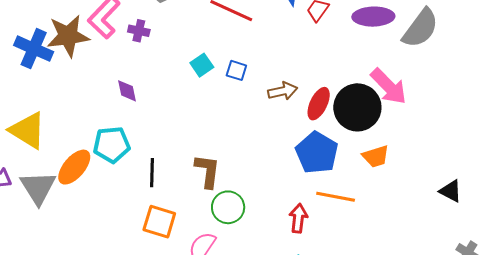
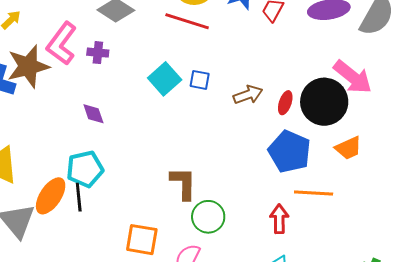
cyan square: (202, 65) -> (165, 79), size x1.4
red ellipse: (319, 104) -> (285, 103), size x0.7
black line: (152, 173) -> (79, 197), moved

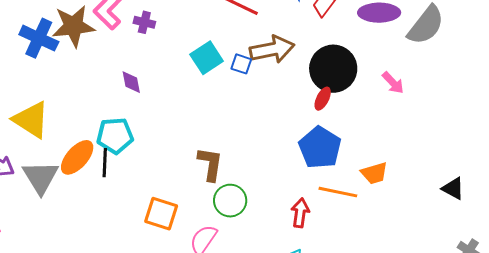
pink arrow: (353, 77) -> (393, 83), size x0.6
brown arrow: (248, 95) -> (272, 49), moved, size x1.5
black circle: (324, 102) -> (333, 69), moved
orange trapezoid: (348, 148) -> (374, 173), moved

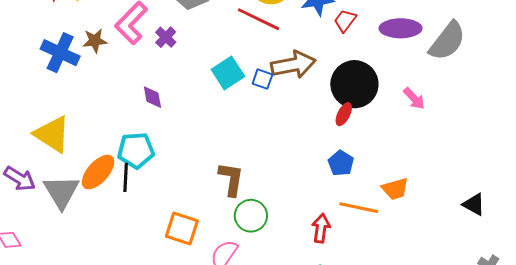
purple cross: (144, 22) -> (166, 37), turned 30
brown star: (73, 26) -> (95, 41), size x0.6
blue pentagon: (320, 148) -> (341, 163), size x0.6

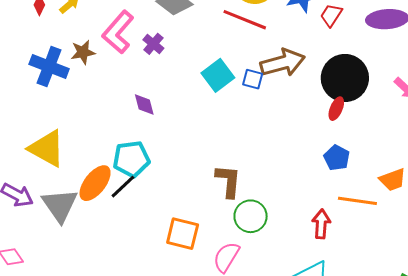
black line: (126, 177) -> (123, 187), turned 48

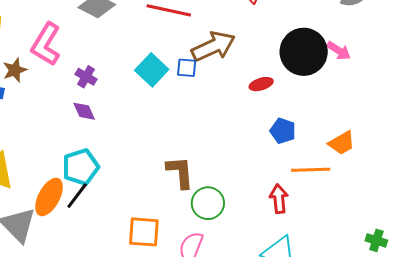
purple cross: (153, 44) -> (86, 77), moved
black circle: (345, 78) -> (304, 52), moved
red ellipse: (336, 109) -> (261, 84), moved, turned 60

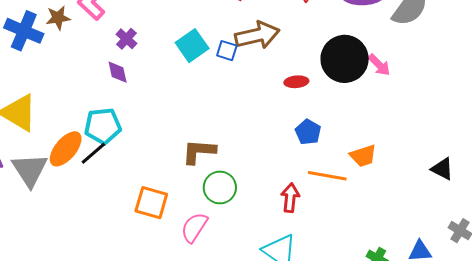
brown L-shape: (180, 172) -> (199, 152), turned -93

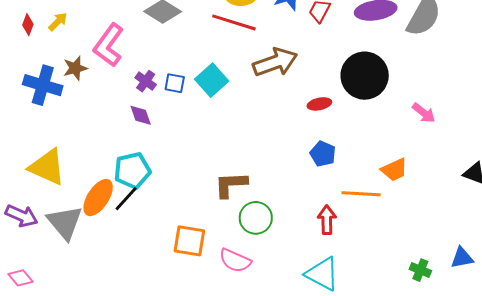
blue square: (227, 51) -> (175, 83), moved
pink arrow: (379, 65) -> (424, 113), moved
blue pentagon: (308, 132) -> (323, 154), moved
pink semicircle: (194, 227) -> (235, 261), turned -92

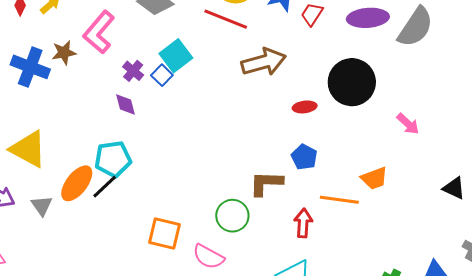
cyan square: (212, 80) -> (176, 56), moved
blue square: (175, 83) -> (162, 75), turned 30
brown L-shape: (231, 185) -> (266, 183), moved
gray triangle: (65, 223) -> (42, 206), size x0.6

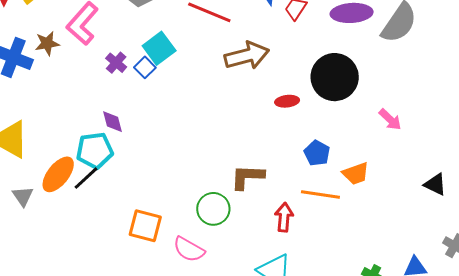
purple diamond: (126, 105) -> (113, 122), moved
blue pentagon: (304, 157) -> (317, 153), moved

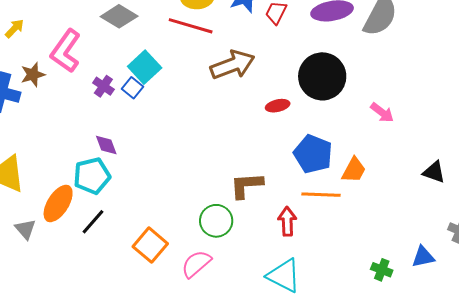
blue pentagon: (317, 153) -> (313, 154), size x1.5
orange trapezoid: (356, 174) -> (354, 170), turned -36
black line: (86, 178) -> (93, 222), moved
orange square: (145, 226) -> (150, 245), turned 32
pink semicircle: (189, 249) -> (196, 264), turned 116

